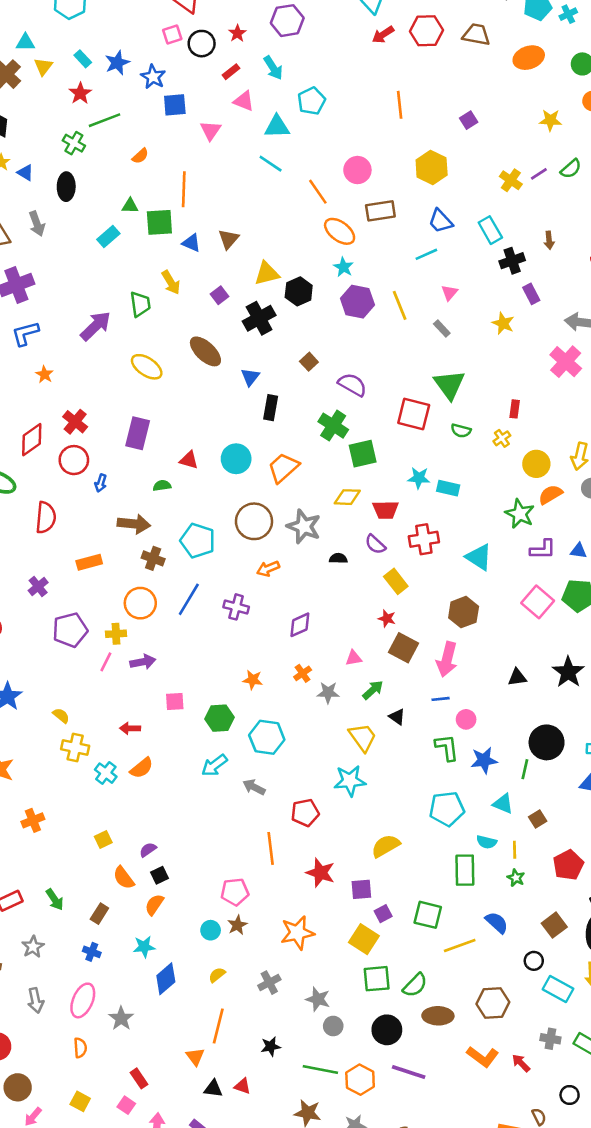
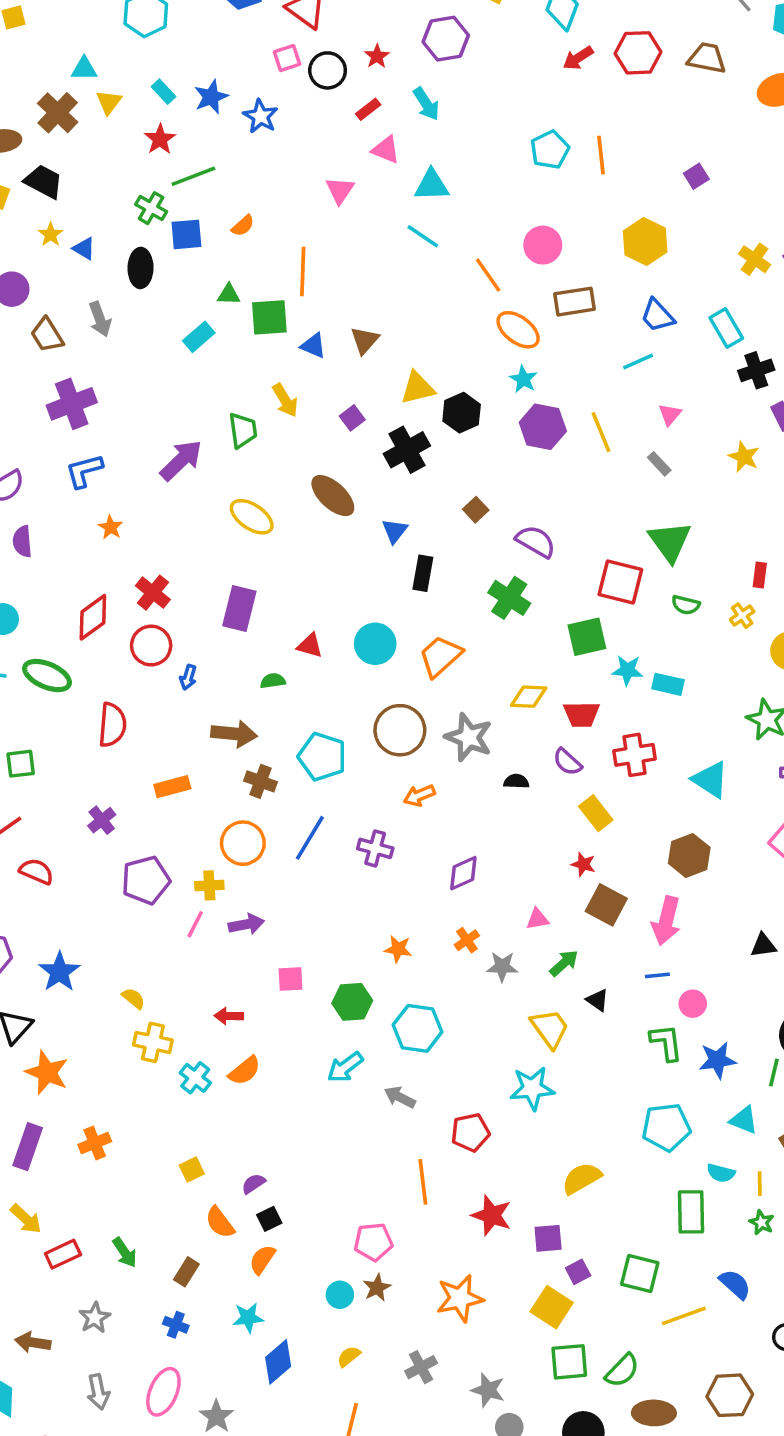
cyan pentagon: (311, 101) -> (550, 150), moved
blue square: (175, 105) -> (186, 234), moved
green square: (363, 454) -> (587, 637), moved

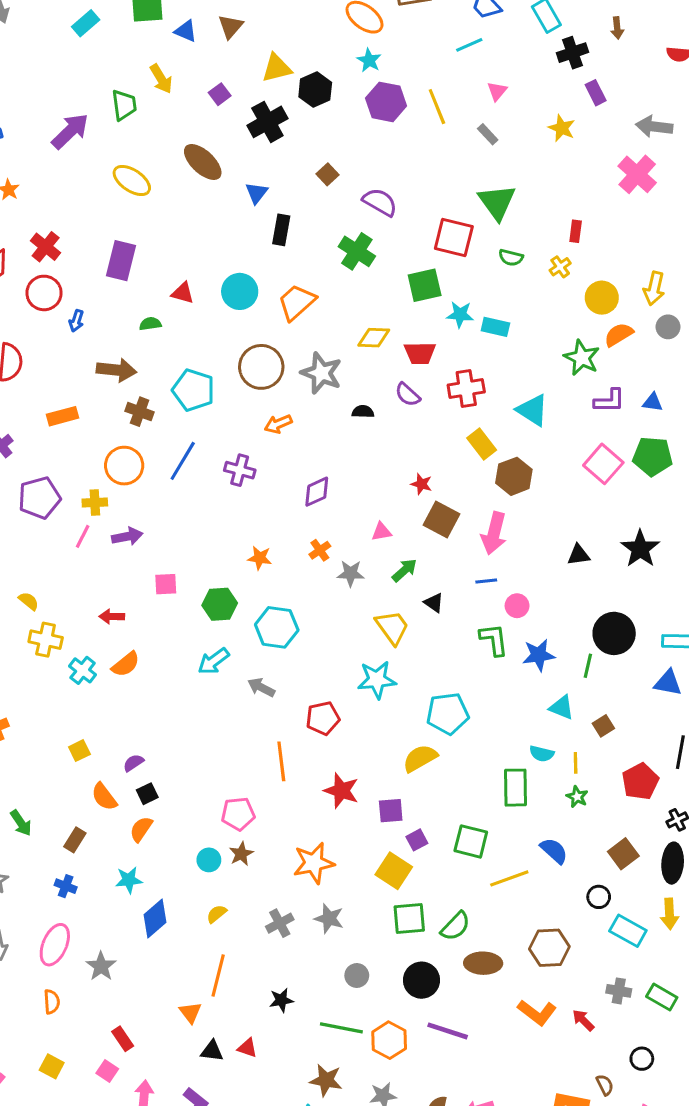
yellow rectangle: (596, 813) -> (482, 444), moved
cyan pentagon: (666, 1127) -> (448, 714), moved
gray star: (488, 1390) -> (329, 918), moved

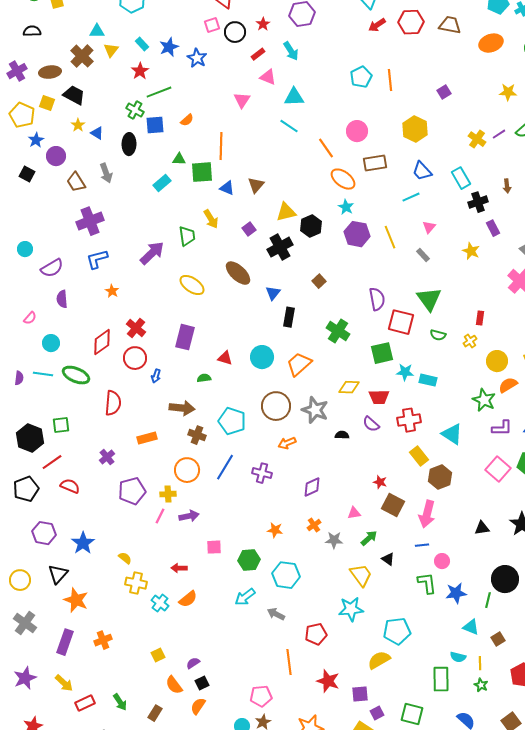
purple semicircle: (380, 202) -> (377, 299), moved, turned 50

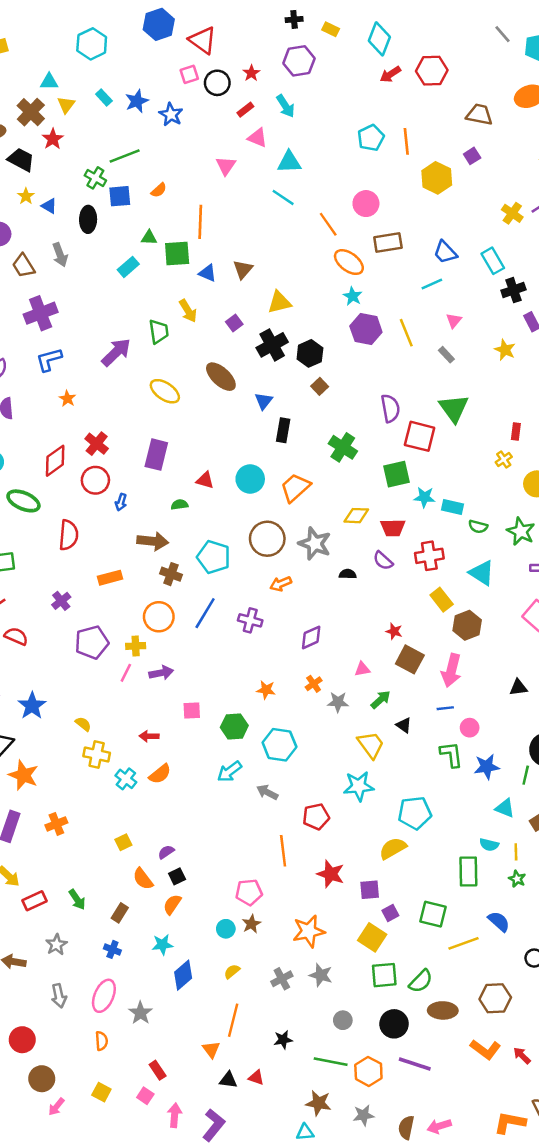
brown trapezoid: (450, 25) -> (479, 115), moved
red star: (140, 71) -> (53, 139), moved
yellow hexagon: (415, 129) -> (437, 178), moved
black hexagon: (311, 226) -> (310, 353), moved
green semicircle: (438, 335) -> (478, 527), moved

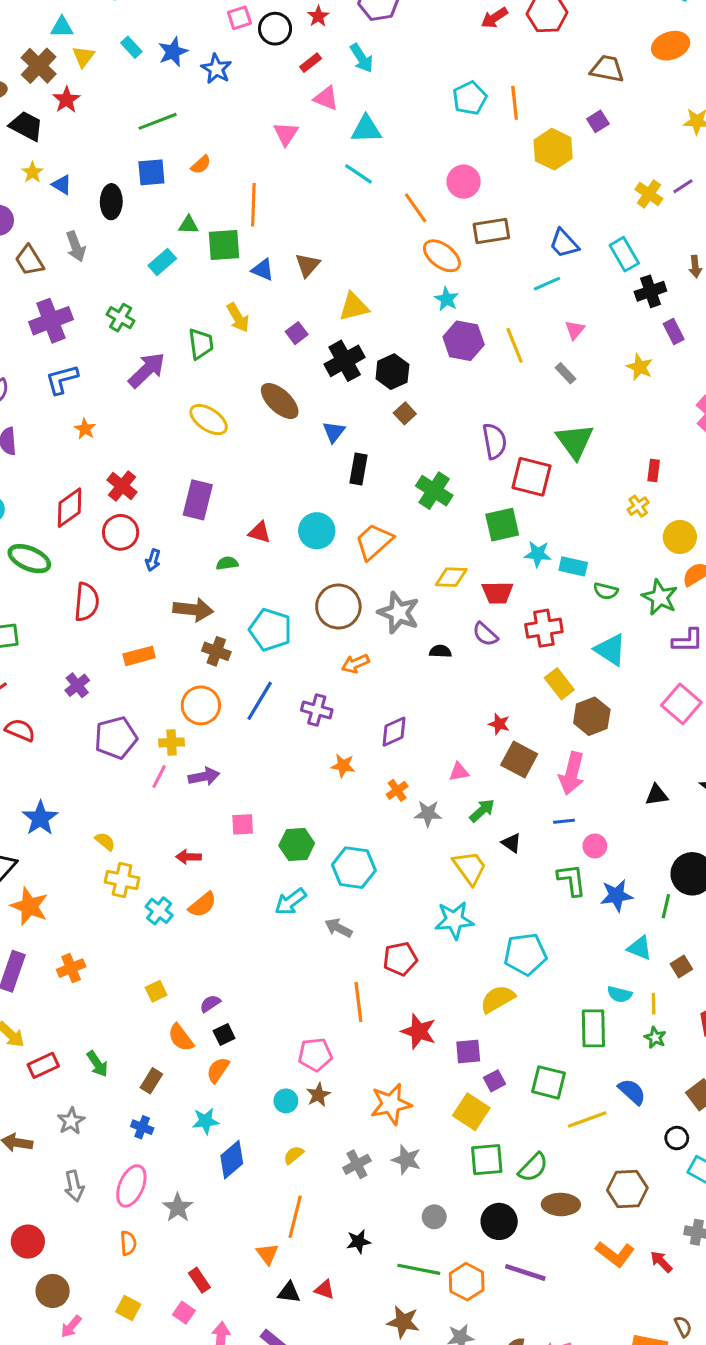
green cross: (95, 178) -> (121, 318), moved
orange star: (266, 690) -> (343, 766), moved

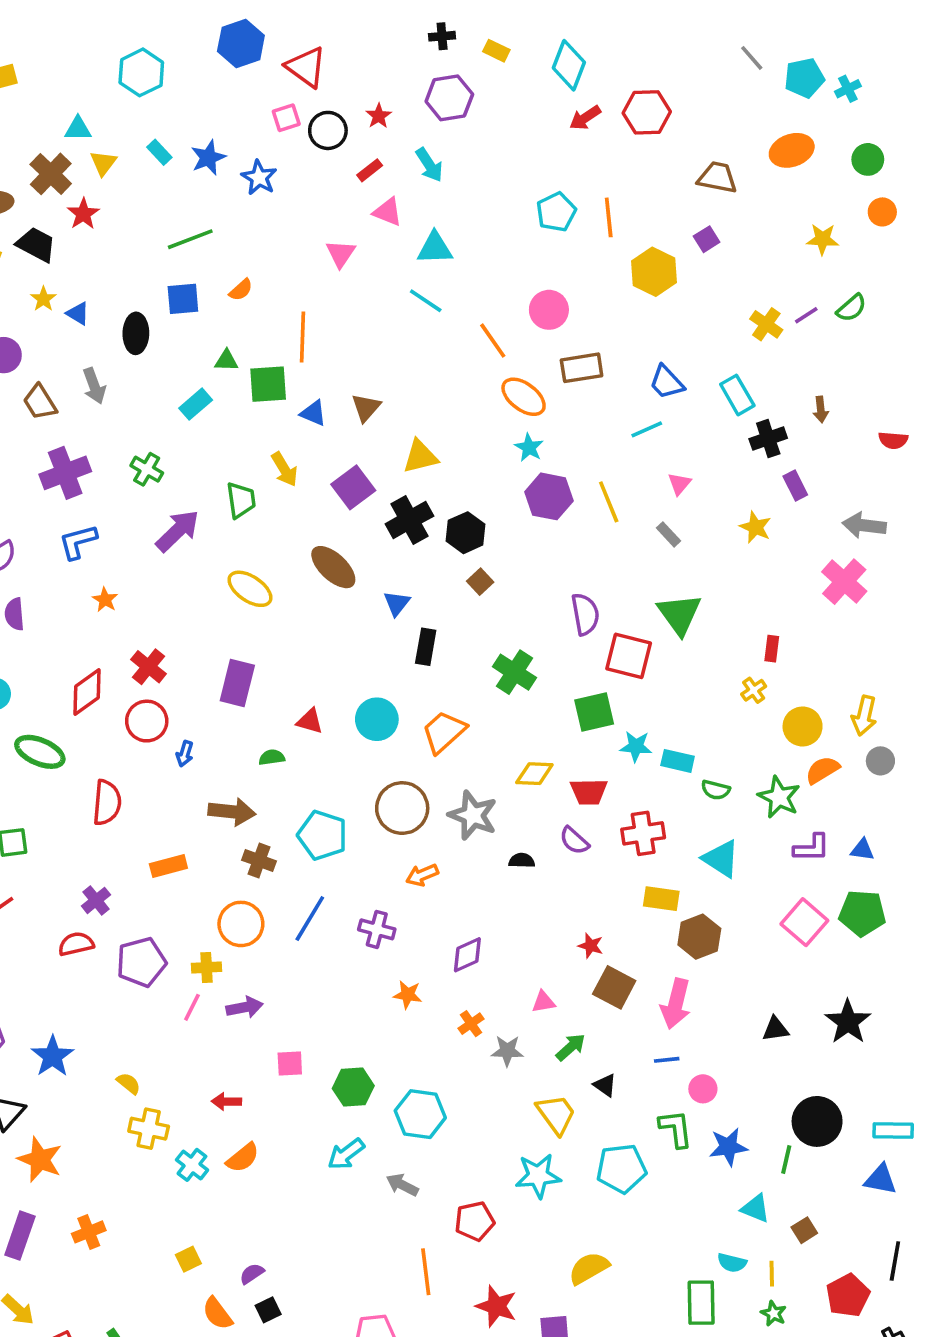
purple square: (297, 333) -> (353, 487), size x1.6
yellow rectangle: (559, 684) -> (661, 899), turned -44
red semicircle: (20, 730) -> (76, 944), moved, turned -36
cyan pentagon: (525, 954) -> (621, 1169), moved

